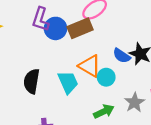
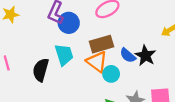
brown rectangle: (80, 28) -> (102, 44), moved
cyan trapezoid: (68, 82) -> (64, 55), moved

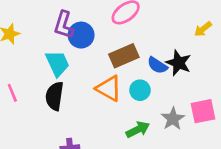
cyan trapezoid: (64, 55) -> (57, 63), moved
orange triangle: (97, 62) -> (109, 88), moved

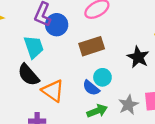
blue semicircle: (157, 65) -> (91, 88), moved
orange triangle: (109, 88) -> (53, 91), moved
black semicircle: (54, 96) -> (28, 75), turned -55

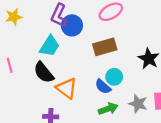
cyan trapezoid: (34, 47) -> (50, 46), turned 50
gray star: (128, 105) -> (138, 104), turned -30

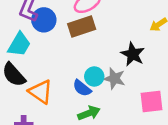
brown rectangle: (105, 47) -> (82, 26), moved
gray star: (138, 104) -> (114, 79), moved

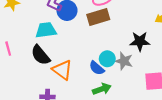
cyan trapezoid: (19, 44) -> (46, 30), turned -130
black star: (133, 54) -> (140, 41), turned -30

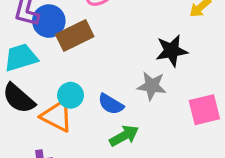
brown rectangle: (98, 17) -> (75, 36), moved
cyan circle: (107, 59) -> (71, 95), moved

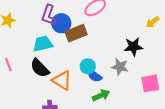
cyan circle: (71, 95) -> (88, 66), moved

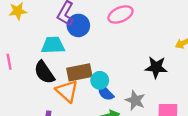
brown rectangle: (76, 33) -> (79, 72), moved
gray star: (120, 67) -> (135, 100), moved

